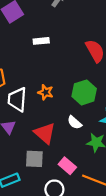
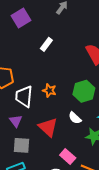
white rectangle: (41, 41) -> (46, 44), turned -48
gray square: (34, 159) -> (21, 145), moved

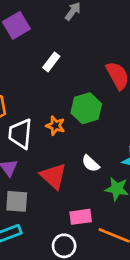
green hexagon: (84, 91) -> (86, 108), moved
pink rectangle: (68, 156) -> (81, 217), turned -49

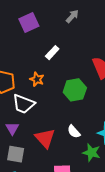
orange star: (55, 126) -> (37, 79), moved
white trapezoid: (20, 134) -> (24, 104), turned -80

